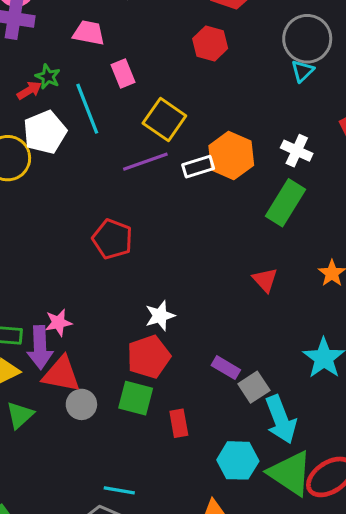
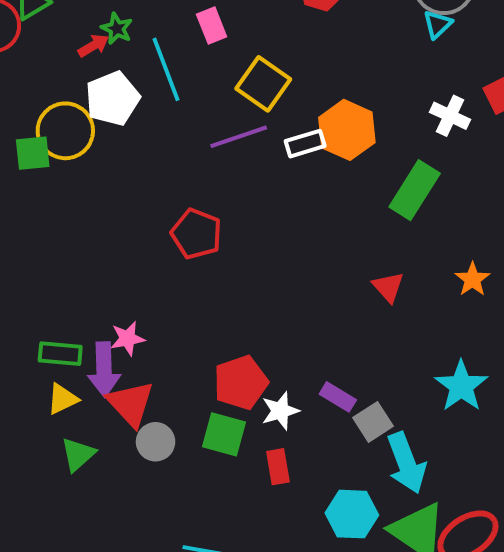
white cross: (297, 151) -> (450, 116), moved
white star: (160, 316) -> (280, 411), moved
red triangle: (61, 374) -> (130, 404), turned 36

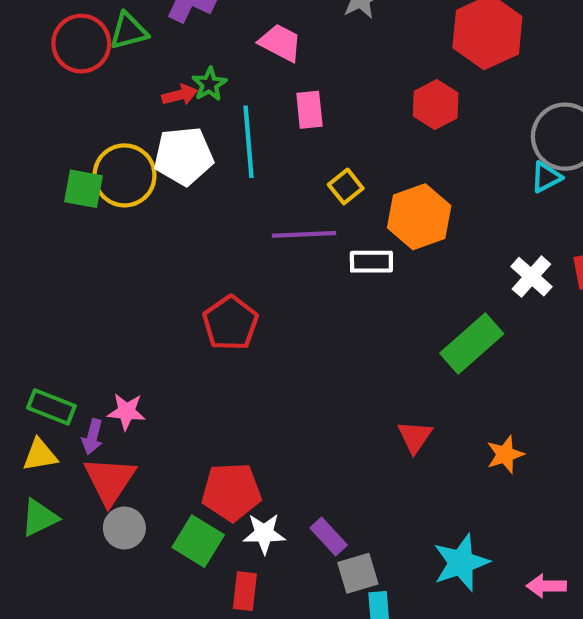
yellow square: (263, 84) -> (346, 186), size x0.6
orange hexagon: (347, 130) -> (419, 217), moved
purple arrow: (104, 369) -> (92, 437), size x0.6

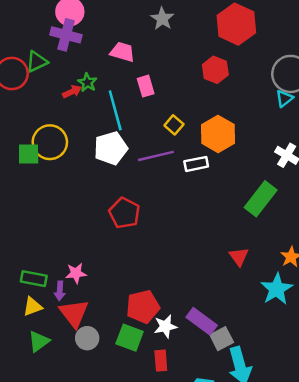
white pentagon: (184, 156) -> (111, 148), moved
purple rectangle: (329, 537) -> (202, 321), size x1.4
cyan star: (461, 563) -> (277, 289), moved

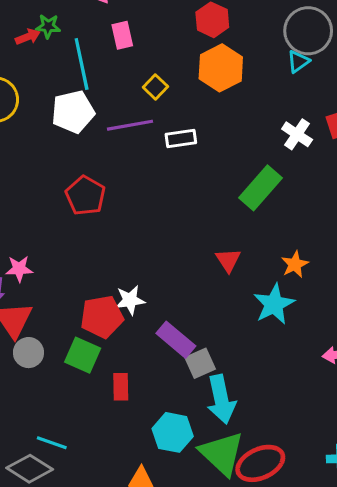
green star: (87, 82) -> (48, 26), turned -30
orange hexagon: (218, 134) -> (221, 68), moved
white star: (165, 326) -> (130, 300), moved

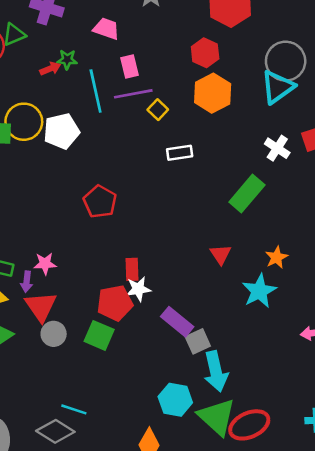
cyan triangle: (298, 62) -> (278, 87), size x1.8
white pentagon: (73, 112) -> (61, 131), moved
purple line: (130, 125) -> (133, 94), moved
red rectangle: (121, 387) -> (132, 269), moved

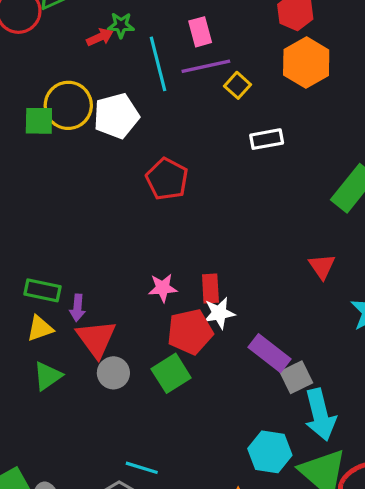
red pentagon: (100, 202) -> (167, 179), moved
pink star: (45, 264) -> (163, 288), moved
green square: (99, 335) -> (171, 373), turned 36

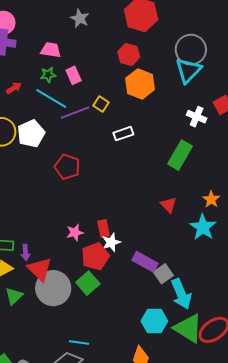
green star: (121, 25) -> (48, 75), moved
cyan line: (158, 64) -> (51, 99), turned -36
purple line: (206, 66) -> (75, 113), moved
gray circle: (113, 373) -> (53, 288), size x1.8

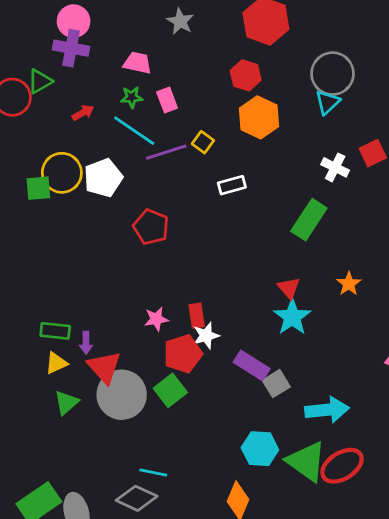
cyan triangle: (188, 70) -> (327, 102), size x0.7
cyan star: (203, 227) -> (292, 317), moved
cyan arrow: (181, 294) -> (327, 410), moved, turned -76

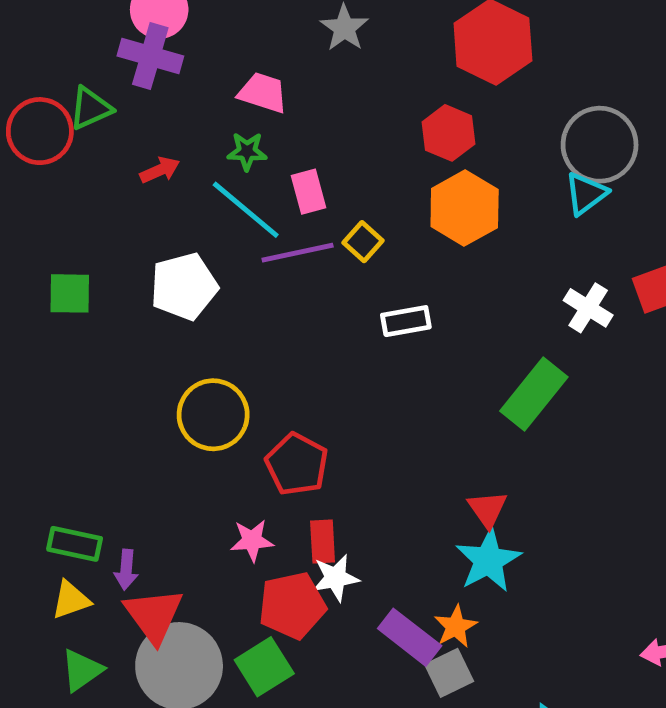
pink rectangle: (167, 100) -> (309, 192), moved
yellow circle: (62, 173) -> (213, 415), moved
red pentagon: (151, 227) -> (297, 464), moved
orange star: (349, 284) -> (456, 627), moved

